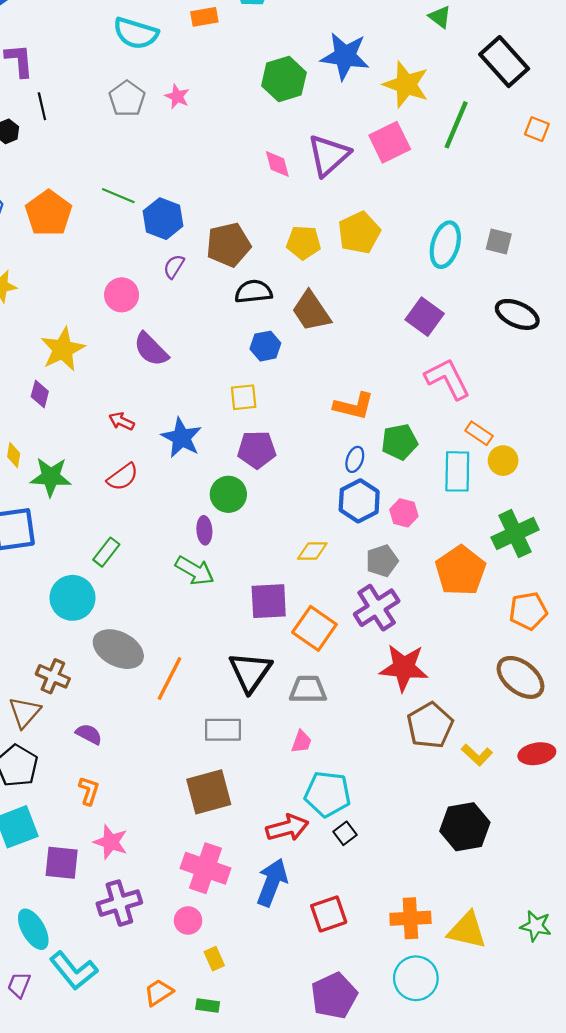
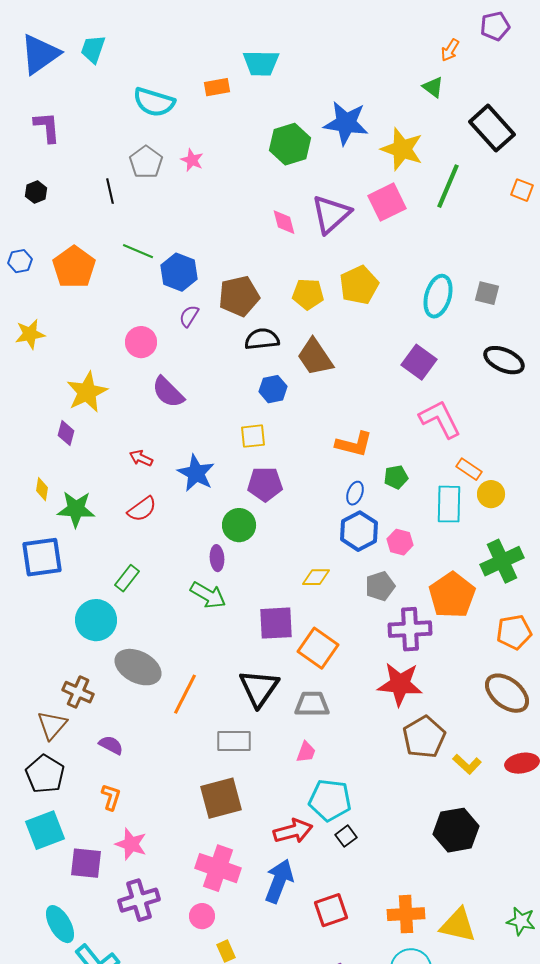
black line: (42, 106) -> (110, 191), moved
green pentagon: (399, 442) -> (396, 477), size x0.7
purple cross: (377, 608) -> (410, 629), moved, turned 30

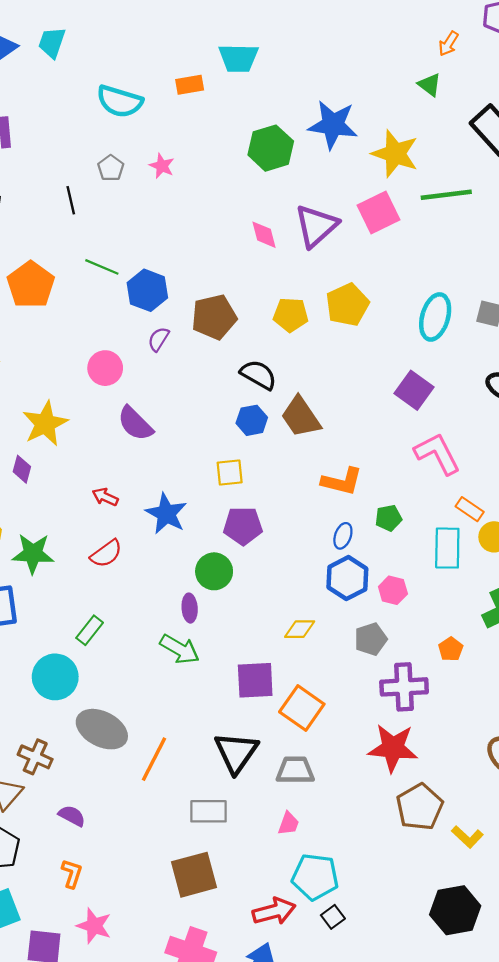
gray pentagon: (146, 162) -> (111, 168), size x0.7
green line: (448, 186) -> (446, 195), turned 60
black semicircle: (262, 339) -> (258, 375), moved, turned 36
brown trapezoid: (315, 357) -> (301, 417), moved
orange pentagon: (452, 595) -> (451, 649), size x0.5

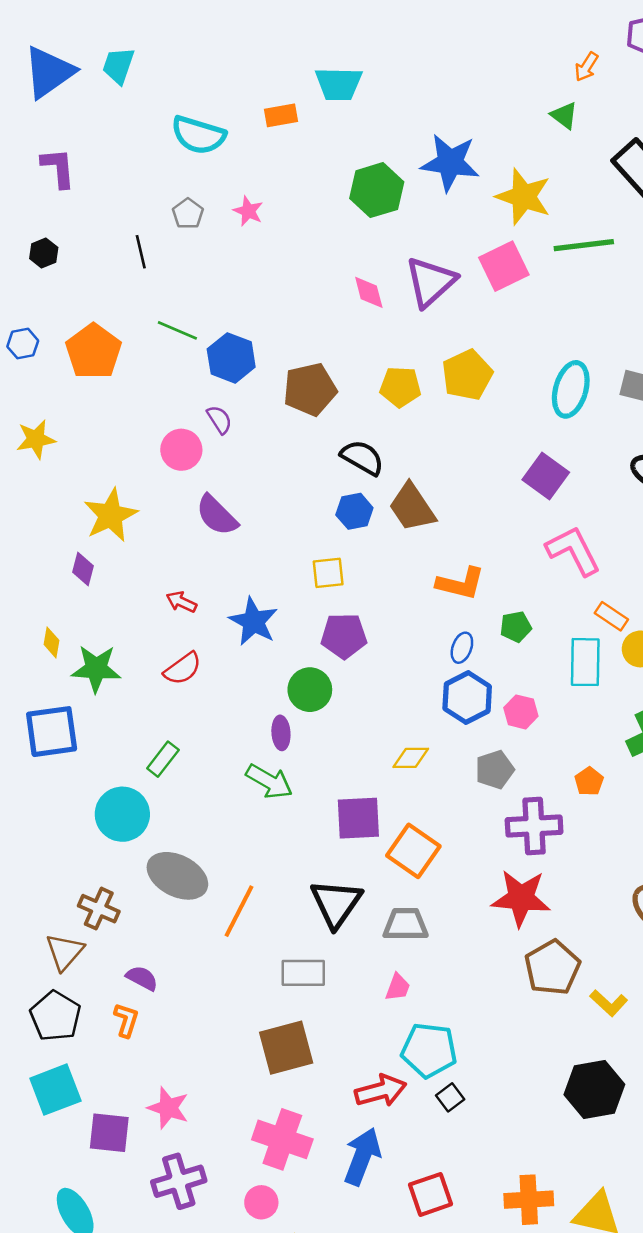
purple semicircle: (158, 339) -> (219, 420), moved, turned 115
orange L-shape: (72, 874) -> (126, 1020), moved

